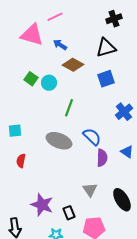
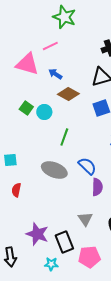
black rectangle: (69, 213) -> (64, 242), size x1.5

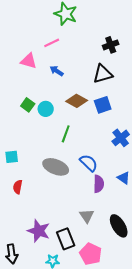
pink triangle: (27, 64) -> (29, 61), size x0.7
brown diamond: (68, 94) -> (77, 101), moved
pink pentagon: (89, 257) -> (91, 254), turned 30

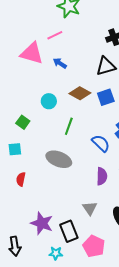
pink triangle: (29, 61) -> (32, 53), size x1.4
green square: (28, 105) -> (23, 122), moved
blue semicircle: (89, 163) -> (101, 143), moved

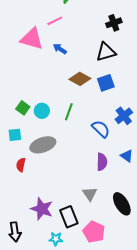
cyan circle: (49, 101) -> (42, 111), moved
gray ellipse: (59, 159) -> (43, 145), moved, turned -40

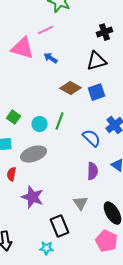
cyan circle: (42, 111) -> (40, 124), moved
purple star: (42, 209) -> (32, 197), moved
pink pentagon: (94, 232) -> (106, 241), moved

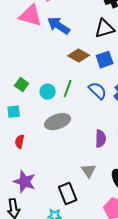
blue arrow: (50, 58) -> (59, 26), size x1.6
blue semicircle: (92, 138) -> (98, 91), moved
gray ellipse: (34, 154) -> (58, 122), moved
purple star: (32, 197) -> (25, 182), moved

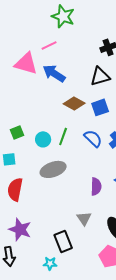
green square: (22, 85) -> (17, 132), turned 32
red semicircle: (20, 142) -> (15, 189), size x1.6

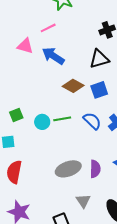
pink triangle: (26, 63) -> (25, 46), size x0.7
green line: (63, 136) -> (62, 119), turned 60
gray ellipse: (53, 169) -> (68, 169), moved

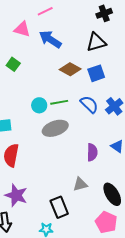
green square: (16, 115) -> (13, 64), moved, turned -32
gray ellipse: (68, 169) -> (55, 128), moved
gray triangle: (83, 201) -> (80, 184), turned 49

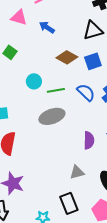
blue arrow: (50, 39) -> (47, 27), size x0.7
cyan circle: (39, 105) -> (34, 81), moved
black rectangle: (59, 207) -> (69, 203), moved

